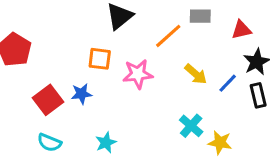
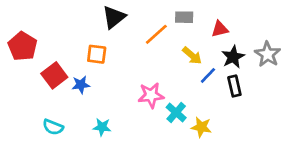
pink star: (138, 74) -> (151, 95), moved
yellow arrow: (196, 74) -> (192, 56), moved
red square: (48, 100) -> (54, 75), moved
cyan star: (106, 143) -> (102, 127), turned 30

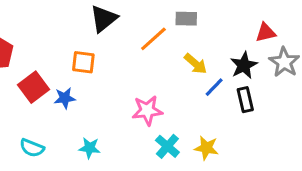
red triangle: (220, 29) -> (266, 33), moved
cyan cross: (176, 112) -> (167, 146), moved

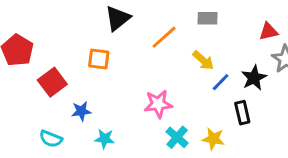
gray rectangle: (186, 19) -> (208, 18), moved
black star: (244, 65) -> (254, 78), moved
blue star: (65, 98) -> (81, 111), moved
black rectangle: (245, 100) -> (242, 113), moved

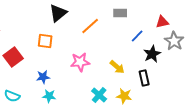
yellow arrow: (203, 60) -> (117, 67), moved
blue line: (221, 82) -> (137, 36), moved
pink star: (158, 104) -> (80, 62), moved
blue star: (81, 111) -> (43, 77), moved

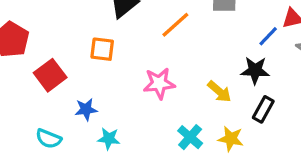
blue line: (137, 36) -> (268, 36), moved
black star: (152, 54) -> (255, 70), moved, turned 30
blue star: (43, 77) -> (86, 109), moved
black rectangle: (144, 78) -> (263, 109), turned 42

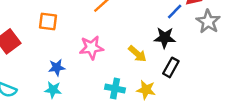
blue star: (86, 109) -> (57, 67), moved
cyan cross: (190, 137) -> (115, 89), turned -30

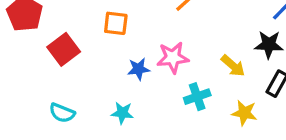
blue star: (57, 67) -> (139, 69), moved
cyan cross: (115, 89) -> (197, 97), moved, turned -30

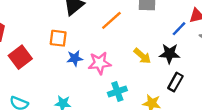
yellow arrow: (233, 66) -> (142, 56), moved
blue star: (139, 69) -> (75, 58), moved

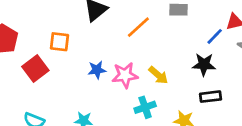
orange square: (58, 38) -> (59, 42), moved
yellow arrow: (142, 56) -> (158, 75), moved
black rectangle: (175, 82) -> (211, 97), turned 54

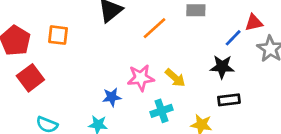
orange square: (59, 42) -> (58, 35), moved
red square: (35, 69) -> (30, 78), moved
blue star: (97, 70) -> (112, 97), moved

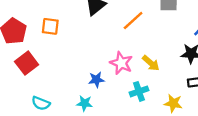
pink star: (141, 78) -> (121, 63), turned 30

